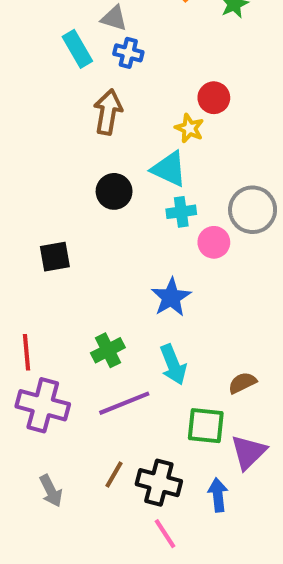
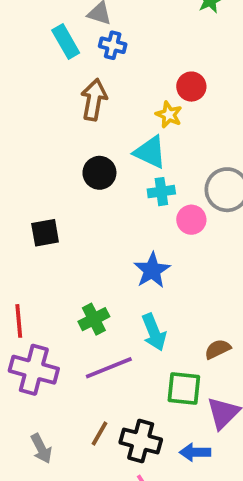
blue arrow: (218, 495) -> (195, 452), turned -84

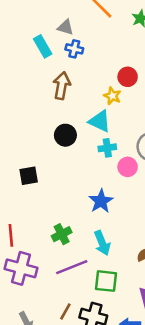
green square: (184, 388) -> (106, 281), moved

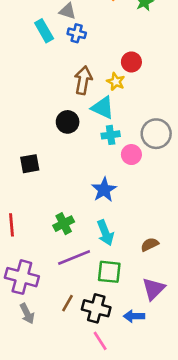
brown arrow: (62, 86) -> (83, 80), moved
purple cross: (21, 268) -> (22, 277), moved

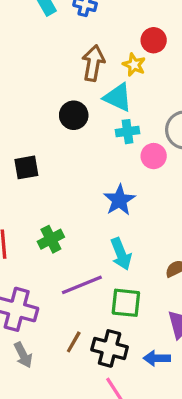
green cross: (64, 224) -> (51, 239), moved

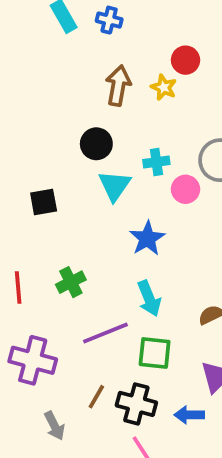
cyan triangle: (118, 97) -> (115, 186), moved, turned 40
gray arrow: (23, 355) -> (55, 426), moved

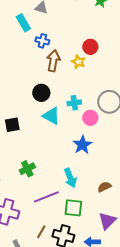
blue cross: (109, 20) -> (42, 41), moved
cyan triangle: (115, 186) -> (51, 116), turned -36
blue star: (147, 238) -> (82, 145), moved

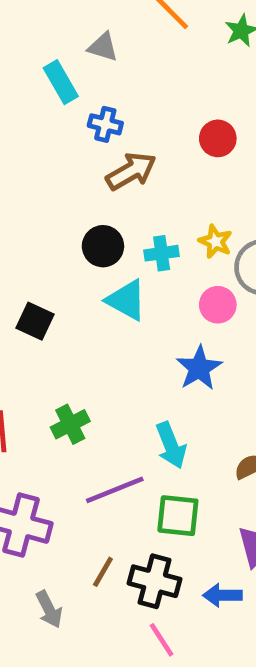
brown arrow: (53, 61) -> (131, 171), turned 50
yellow star: (78, 62) -> (215, 241), moved
cyan cross: (74, 103) -> (162, 253), moved
black square: (12, 125) -> (35, 321), turned 35

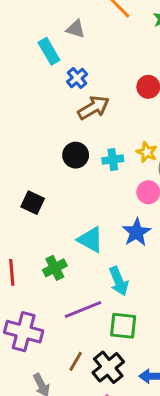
blue cross: (105, 124) -> (77, 78), turned 36
cyan triangle: (126, 300) -> (90, 240), moved
black cross: (155, 581) -> (108, 367), turned 36

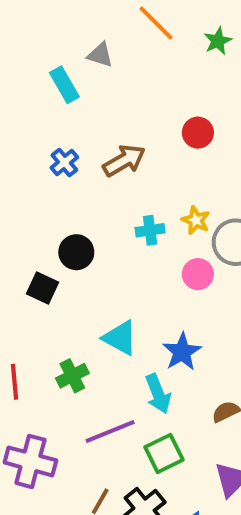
blue cross: (77, 78) -> (64, 162), moved
black circle: (76, 155) -> (76, 252), moved
blue star: (136, 232) -> (182, 352), moved
green square: (123, 326) -> (164, 453), turned -32

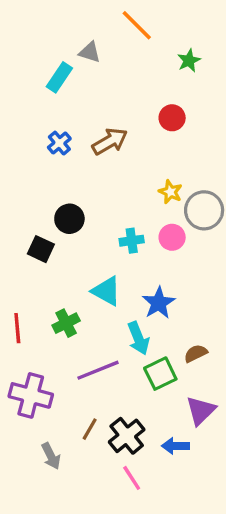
green star: (218, 41) -> (189, 61), moved
cyan rectangle: (64, 85) -> (59, 77), turned 64
cyan cross: (150, 230) -> (132, 241), moved
green square: (164, 453) -> (160, 374), moved

